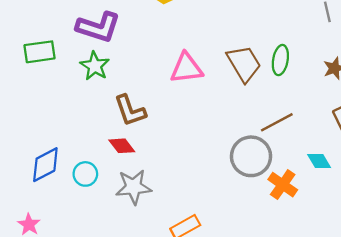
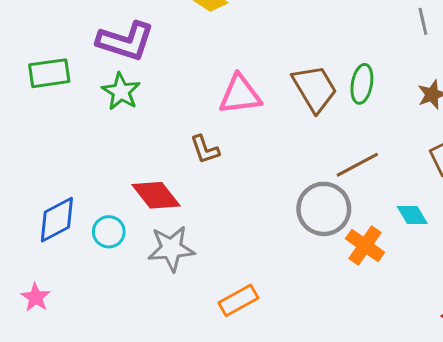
brown L-shape: (130, 111) -> (205, 149), moved, size x0.7
red diamond: (122, 146) -> (156, 195), size x1.4

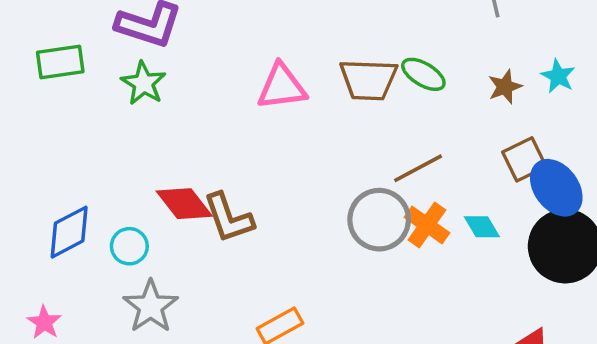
green ellipse: (362, 84) -> (423, 74), turned -69
brown trapezoid: (315, 88) -> (368, 80), turned 123
brown L-shape: (205, 149) -> (229, 218), moved, size x1.5
orange cross: (365, 246) -> (427, 225), moved
gray star: (171, 249) -> (151, 306), moved, turned -30

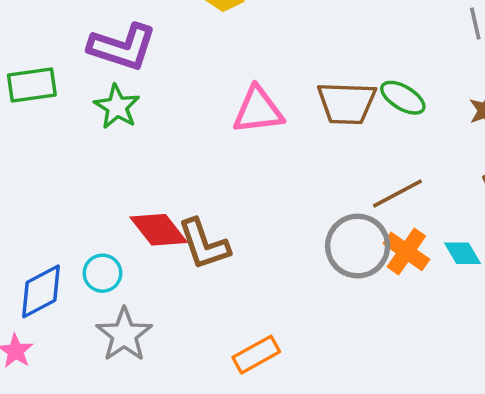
blue diamond: (69, 232) -> (41, 291), moved

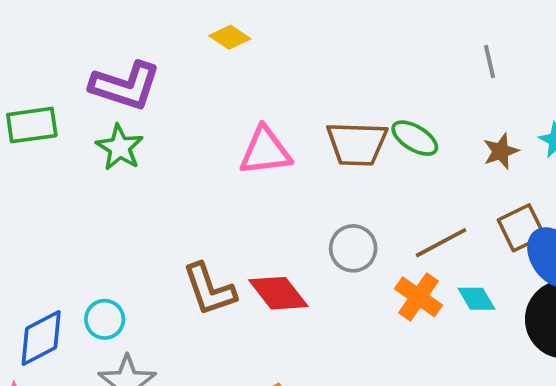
brown line: (397, 194) -> (441, 243), moved
red diamond: (159, 230) -> (278, 293), moved
gray circle: (358, 246) -> (353, 248), moved, size x0.7

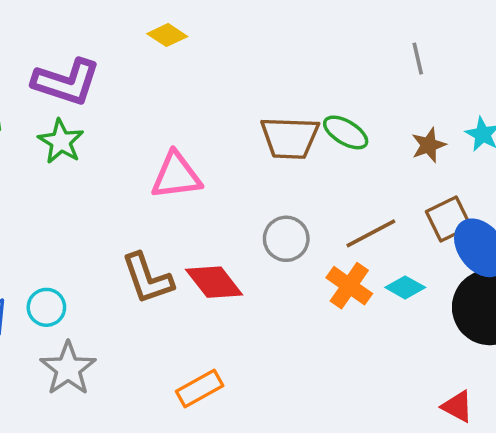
pink triangle: (265, 151) -> (176, 176), moved
cyan diamond: (476, 299) -> (405, 287), turned -30

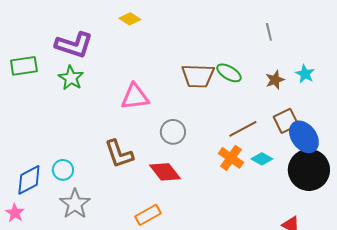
gray circle: (286, 239) -> (173, 132), moved
red diamond: (214, 282) -> (165, 172), moved

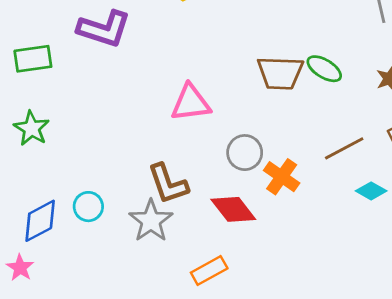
green star: (71, 78) -> (31, 128), moved
orange cross: (231, 158) -> (282, 177), moved
gray star: (75, 204) -> (151, 221), moved

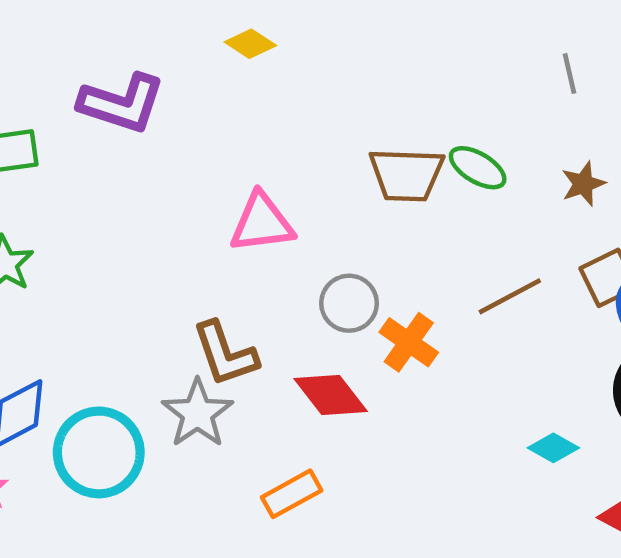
cyan diamond: (371, 191) -> (553, 448), moved
cyan circle: (88, 207) -> (99, 452), moved, size x1.8

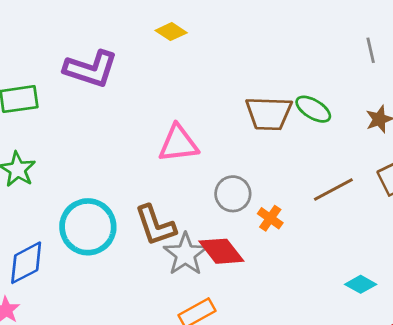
orange cross: (409, 342) -> (270, 218), size x0.7
gray star: (197, 413) -> (185, 254), moved
cyan circle: (99, 452) -> (88, 227), moved

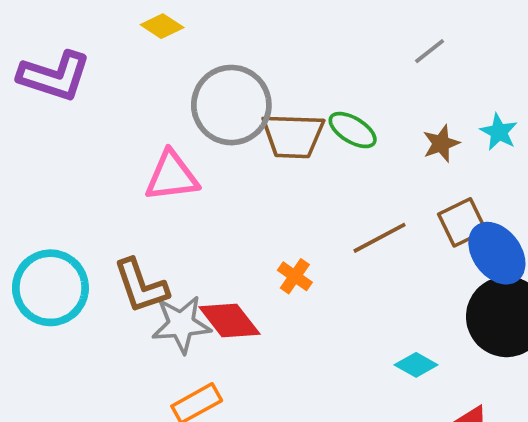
gray line: (371, 50) -> (430, 51), turned 65
gray circle: (233, 194) -> (231, 105), moved, size x1.6
gray star: (185, 254) -> (181, 324), turned 30

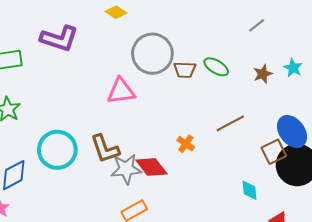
brown trapezoid: (293, 136) -> (185, 70), size x0.7
brown square: (462, 222) -> (274, 152), moved
cyan diamond: (416, 365) -> (250, 190), turned 55

